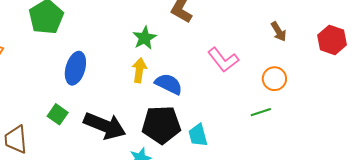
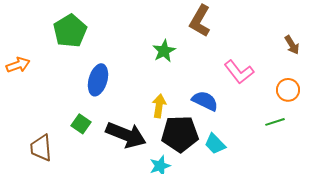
yellow arrow: (139, 70) -> (159, 106), moved
blue semicircle: (169, 84) -> (205, 101), moved
cyan trapezoid: (198, 135) -> (215, 144), turned -30

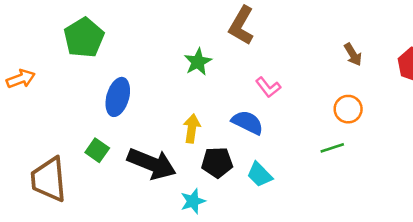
pink L-shape: (239, 72) -> (268, 87), moved, size x0.7
black pentagon: (180, 134) -> (217, 162), size x0.7
brown trapezoid: (41, 148) -> (49, 179), size x1.4

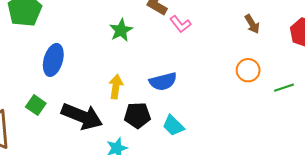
pink L-shape: (268, 87) -> (180, 24), moved
blue semicircle: (247, 122) -> (163, 81), turned 140
green line: (332, 148) -> (284, 88), moved

